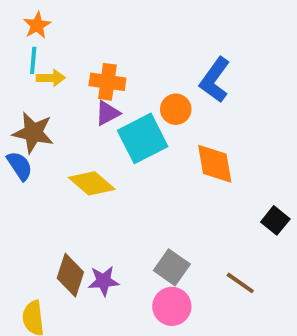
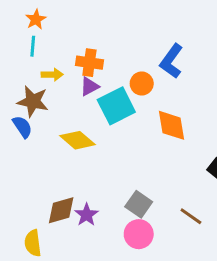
yellow arrow: (51, 78) -> (52, 75), moved
brown diamond: (70, 275) -> (61, 210), turned 56
purple star: (104, 281) -> (86, 215), turned -30

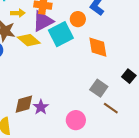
purple triangle: (89, 86) -> (43, 21), size x1.6
yellow diamond: (78, 140) -> (29, 40), moved
gray square: (139, 204) -> (99, 88), moved

